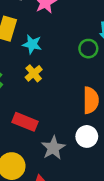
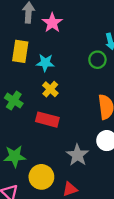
red rectangle: (25, 122) -> (47, 120), moved

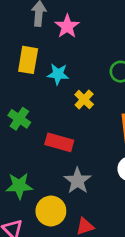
yellow cross: (50, 89) -> (84, 100), moved
gray star: (77, 155) -> (78, 181), moved

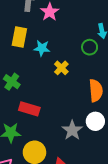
red rectangle: (59, 142) -> (29, 109), moved
gray star: (78, 181) -> (72, 130), moved

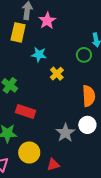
yellow rectangle: (19, 37) -> (18, 32), moved

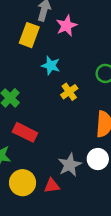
red triangle: (53, 165) -> (52, 186), moved

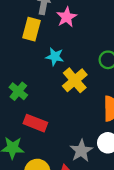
yellow cross: (69, 92) -> (75, 80), size x1.5

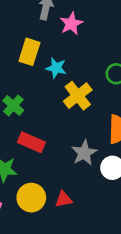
yellow rectangle: (32, 29) -> (29, 52), moved
gray star: (81, 151) -> (84, 153), moved

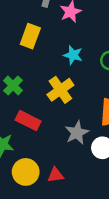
cyan star: (56, 68) -> (73, 55), moved
yellow cross: (78, 96) -> (60, 90), moved

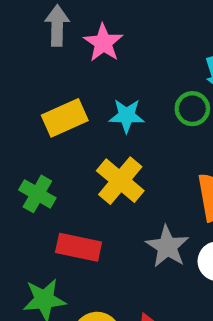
yellow rectangle: (30, 36) -> (65, 118), moved, turned 60

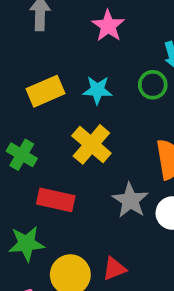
pink star: (103, 43) -> (108, 26), moved

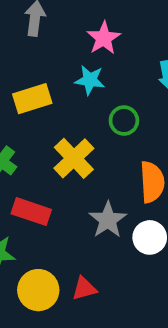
green circle: (153, 85) -> (124, 121), moved
cyan star: (97, 90) -> (90, 80), moved

